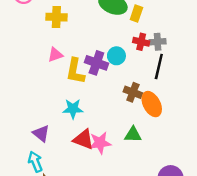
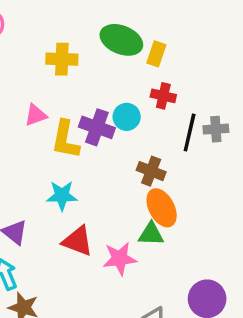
yellow cross: (56, 17) -> (62, 59), moved
gray cross: (158, 42) -> (216, 129), moved
orange ellipse: (152, 104) -> (162, 208), moved
pink star: (100, 143) -> (120, 259), moved

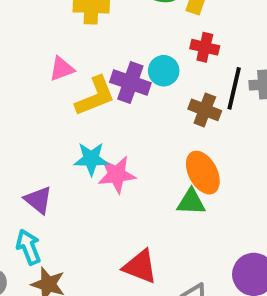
yellow L-shape: (65, 140) -> (95, 96), turned -123
brown cross: (151, 171) -> (205, 110), moved
red triangle: (78, 241) -> (140, 267), moved
pink star: (120, 259) -> (117, 175), moved

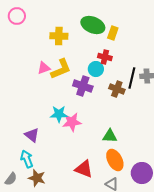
red cross: (205, 47) -> (105, 57), moved
purple cross: (130, 82) -> (83, 86), moved
yellow L-shape: (95, 96) -> (61, 69), moved
orange ellipse: (203, 173) -> (115, 160), moved

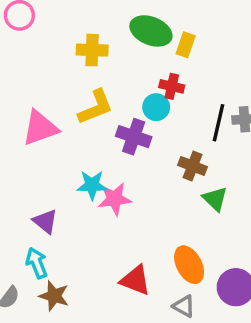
pink triangle: (44, 68) -> (40, 128), moved, size x1.6
brown cross: (117, 89) -> (193, 166), moved
green triangle: (110, 136) -> (215, 199), moved, turned 42

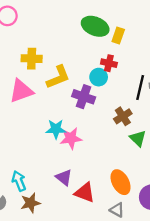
yellow cross: (92, 50) -> (32, 59), moved
brown cross: (193, 166) -> (123, 116), turned 36
purple triangle: (45, 221) -> (64, 178), moved
brown star: (54, 296) -> (30, 203), turned -30

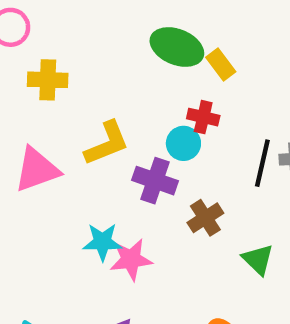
yellow rectangle: (118, 36) -> (221, 65), turned -56
yellow cross: (32, 59) -> (48, 80), moved
brown cross: (123, 116) -> (205, 218), moved

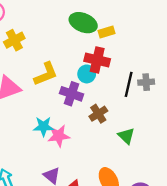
yellow rectangle: (221, 65) -> (106, 32), turned -70
yellow cross: (48, 80) -> (14, 40), turned -30
red cross: (203, 117) -> (97, 60), size x1.5

